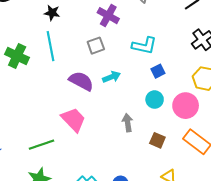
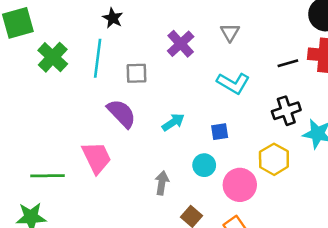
gray square: (96, 46) -> (137, 73), moved
cyan L-shape: (144, 46) -> (233, 83), moved
cyan arrow: (112, 77) -> (173, 122), moved, turned -30

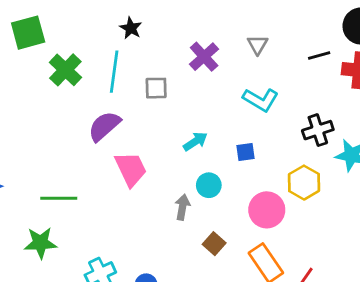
black line: (288, 63) -> (319, 56), moved
purple semicircle: (121, 113) -> (104, 126), moved, turned -88
pink trapezoid: (97, 158) -> (131, 169), moved
cyan circle: (204, 165) -> (209, 185), moved

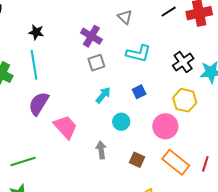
gray square: (156, 88) -> (96, 63), moved
gray arrow: (182, 207) -> (101, 150), moved

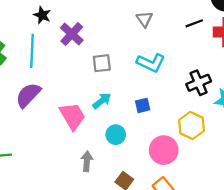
purple cross: (91, 36) -> (72, 34), moved
pink trapezoid: (65, 127) -> (72, 116), moved

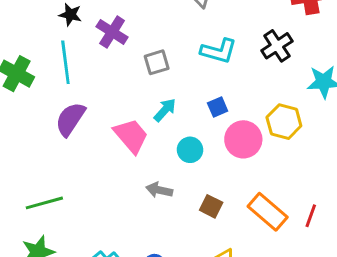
black cross: (199, 83) -> (277, 46), moved
pink circle: (164, 150) -> (243, 139), moved
gray arrow: (87, 161) -> (159, 190), turned -72

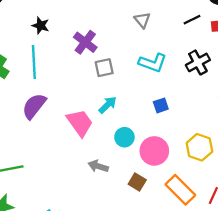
purple cross: (112, 32) -> (85, 42), moved
blue square: (218, 107) -> (161, 105), moved
yellow hexagon: (284, 122) -> (199, 147), moved
pink circle: (243, 139) -> (154, 151), moved

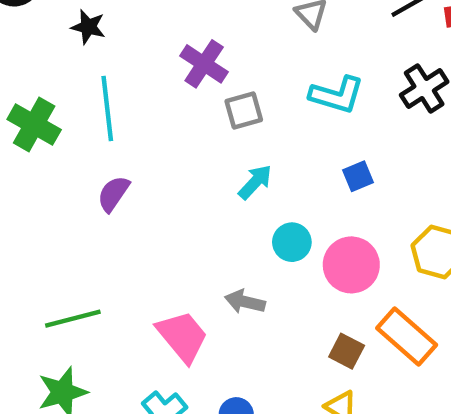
black star: (41, 26) -> (88, 27), moved
purple semicircle: (34, 106) -> (113, 194), size x0.7
pink trapezoid: (80, 123) -> (182, 336), moved
brown square: (137, 182) -> (347, 351), moved

